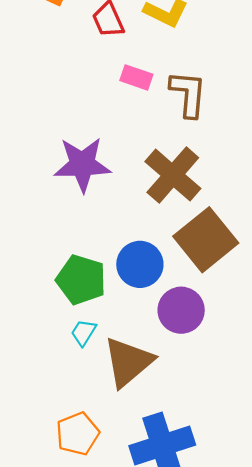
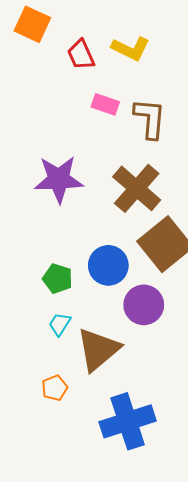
green pentagon: (81, 280) -> (58, 279), size x0.7
orange pentagon: (78, 434) -> (55, 388), moved, size x0.7

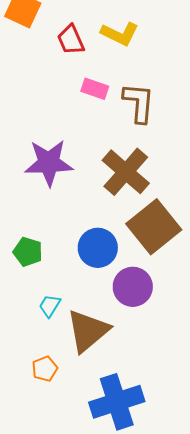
green pentagon: (58, 279) -> (28, 252), moved

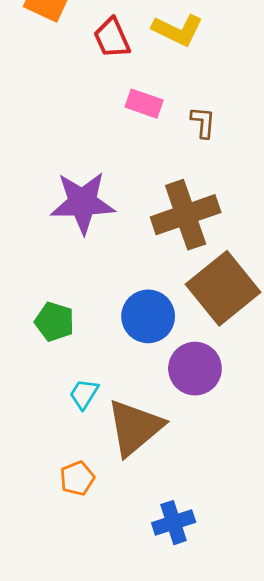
brown L-shape: (139, 103) -> (203, 122), size x0.6
brown cross: (126, 172) -> (186, 215), turned 30
blue cross: (117, 402) -> (174, 523), size x0.6

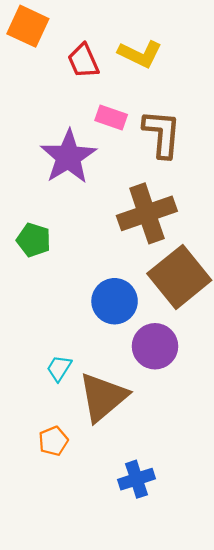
brown L-shape: (203, 122) -> (162, 134), size x1.8
purple star: (83, 203) -> (68, 157), moved, turned -30
green pentagon: (54, 322) -> (34, 240), moved

